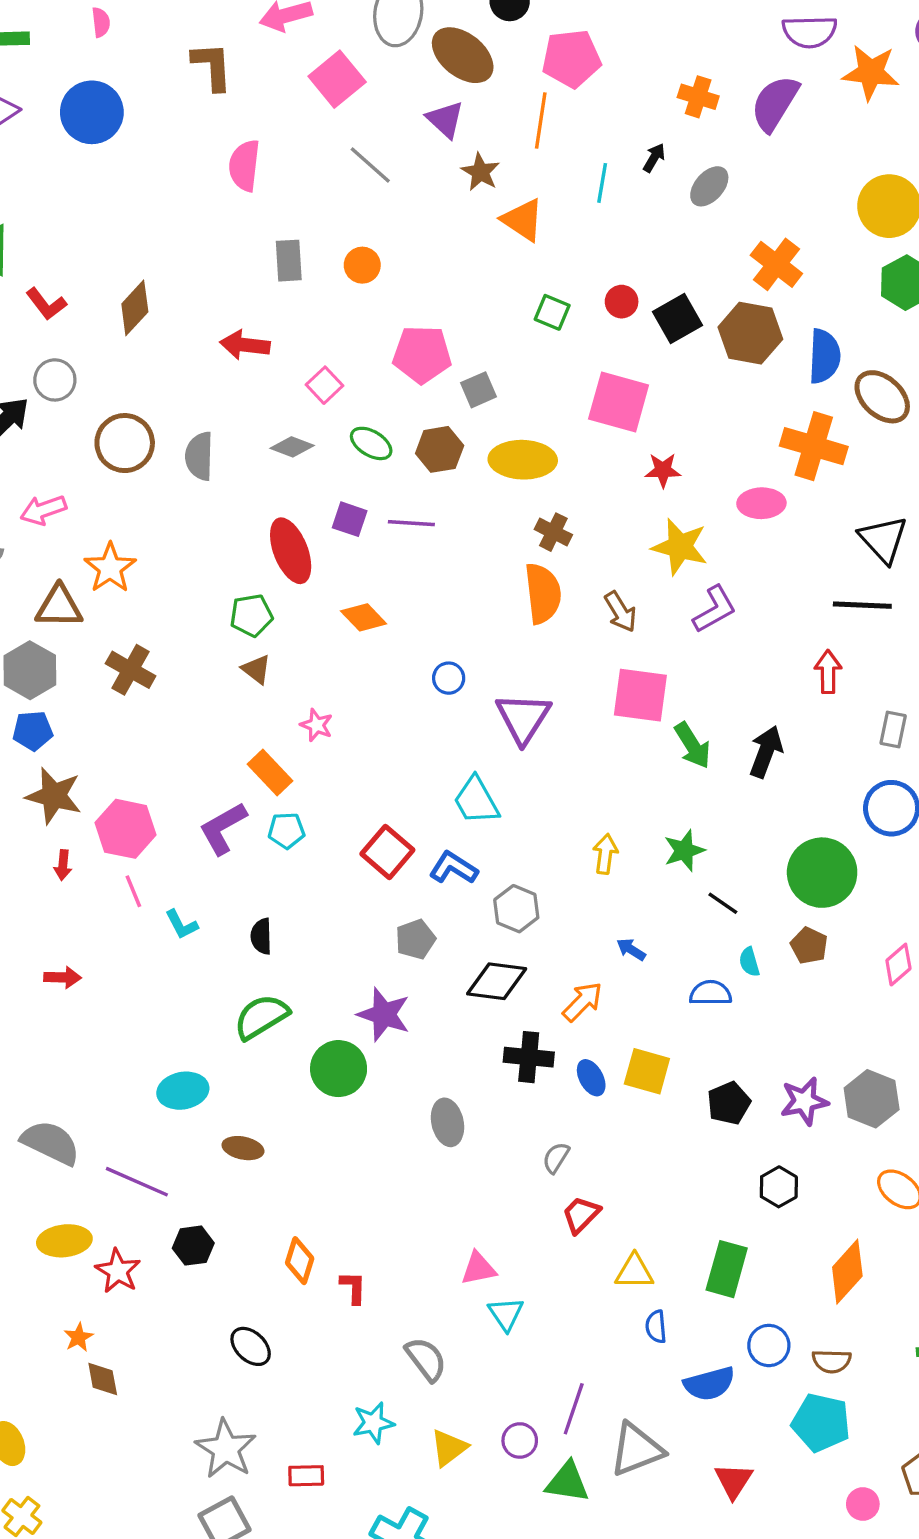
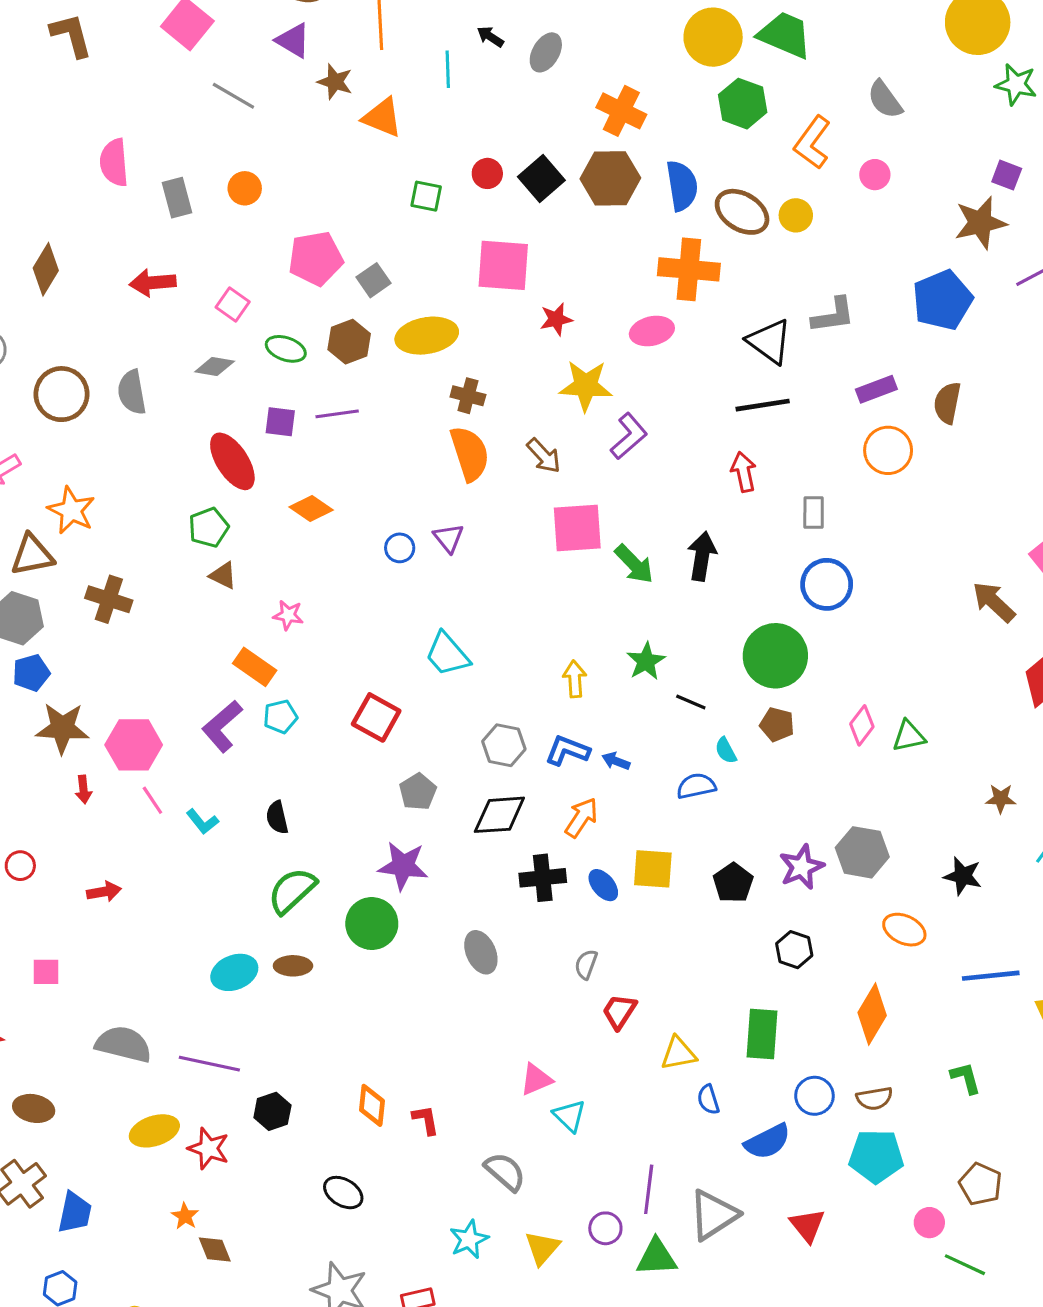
black arrow: (654, 158) -> (490, 37), turned -76
pink semicircle: (244, 165) -> (114, 163), moved
purple triangle: (523, 718) -> (448, 538), moved, size x0.6
blue L-shape: (453, 868) -> (567, 751), moved
brown ellipse: (243, 1148) -> (293, 966), moved

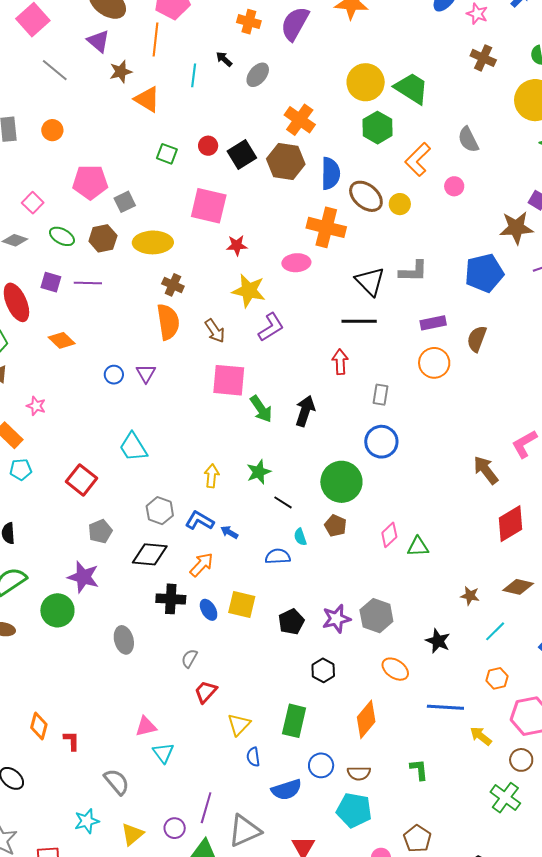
brown star: (335, 82) -> (121, 72), turned 30
yellow triangle: (678, 1053) -> (239, 725), turned -45

